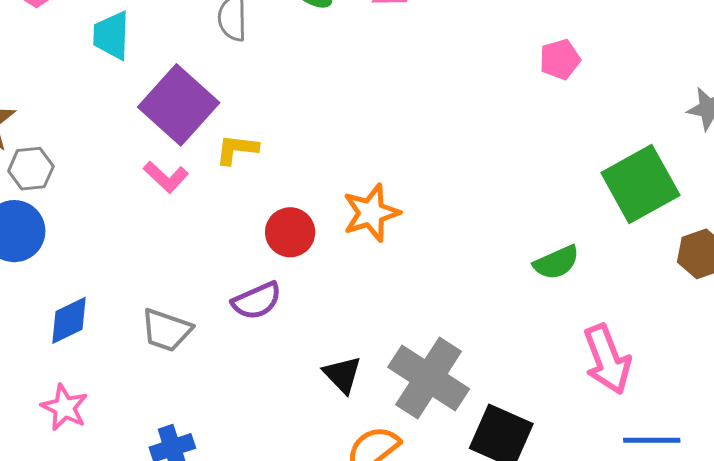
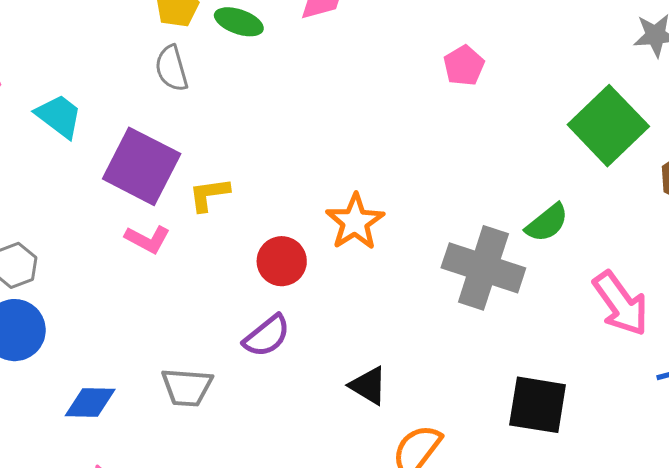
cyan trapezoid: (111, 35) -> (59, 116), turned 140
pink pentagon: (560, 59) -> (464, 66), moved
blue diamond: (69, 320) -> (90, 402), turned 42
gray cross: (429, 378) -> (483, 268), moved

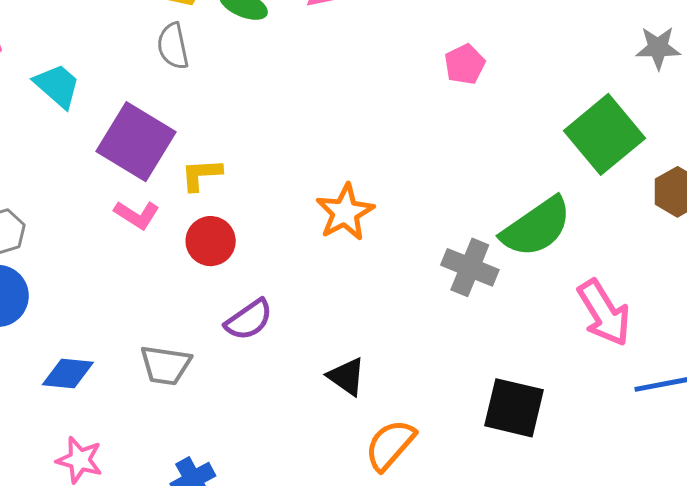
green semicircle: (547, 223) -> (536, 227), size x1.6
red circle: (282, 261) -> (211, 241), moved
gray cross: (483, 268) -> (470, 267), size x0.7

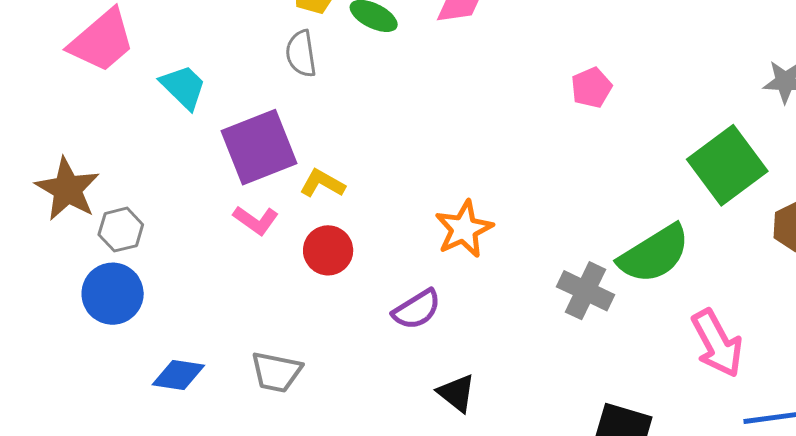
purple square: (136, 142) -> (259, 147), turned 34
yellow L-shape: (201, 175) -> (322, 183), turned 30
purple semicircle: (249, 320) -> (417, 309), moved

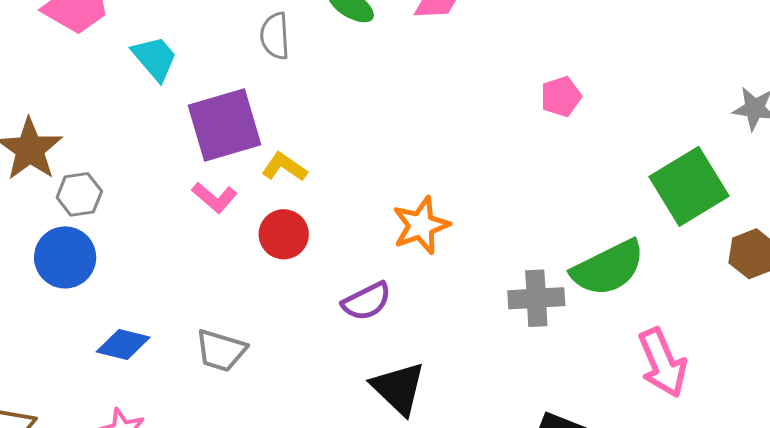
gray cross: (586, 291) -> (536, 298), turned -34
black triangle: (457, 393) -> (398, 388), size x1.4

